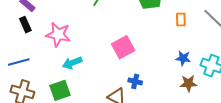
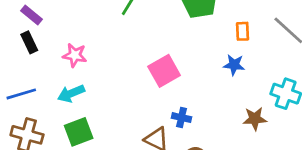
pink star: (58, 35) -> (75, 55), size x0.7
blue star: (183, 58) -> (234, 65), moved
cyan arrow: (72, 63) -> (71, 93), moved

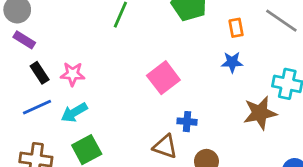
black rectangle: (29, 42) -> (40, 73), moved
blue line: (21, 94) -> (37, 107), moved
brown star: (255, 119) -> (260, 113), size x1.4

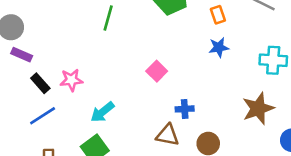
pink square: (163, 78) -> (157, 71), size x0.7
cyan arrow: (74, 113) -> (102, 112), moved
brown star: (260, 113) -> (258, 108), moved

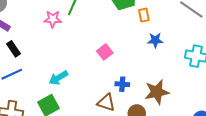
orange rectangle: (218, 15) -> (144, 15), moved
pink star: (71, 80) -> (53, 19), moved
brown star: (258, 108) -> (157, 92), moved

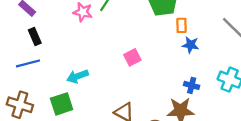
blue star: (155, 40) -> (191, 45), moved
blue cross: (122, 84) -> (192, 85), moved

